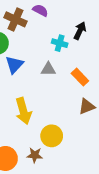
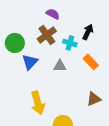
brown cross: (15, 19) -> (47, 35), moved, turned 30
orange rectangle: (80, 77) -> (91, 62), moved

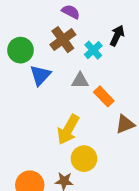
cyan cross: (70, 43) -> (93, 50), turned 32
orange rectangle: (91, 62) -> (104, 96), moved
yellow arrow: (38, 103) -> (68, 129), moved, turned 45

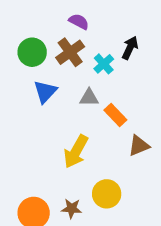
green circle: (20, 50) -> (32, 52), moved
yellow circle: (84, 159) -> (107, 194), moved

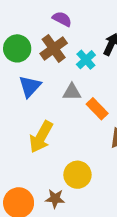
yellow arrow: (76, 152) -> (41, 137), moved
yellow circle: (107, 194) -> (77, 175), moved

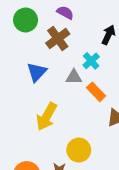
green circle: (17, 48) -> (26, 20), moved
cyan cross: (86, 60) -> (91, 61), moved

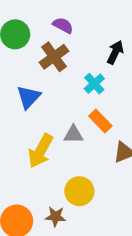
gray triangle: (74, 77) -> (73, 134), moved

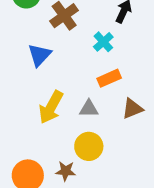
orange rectangle: (100, 121) -> (109, 78), turned -70
gray triangle: (73, 134) -> (89, 109), moved

